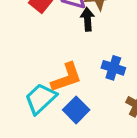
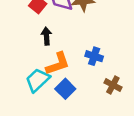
black arrow: (87, 19) -> (46, 36), moved

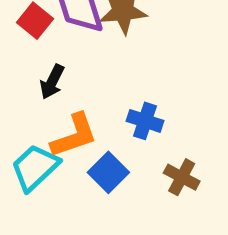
black arrow: (46, 36) -> (52, 82), turned -150
blue square: (65, 89) -> (108, 172), moved

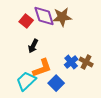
blue cross: (145, 121) -> (71, 62), turned 32
brown cross: (182, 177) -> (86, 62), moved

